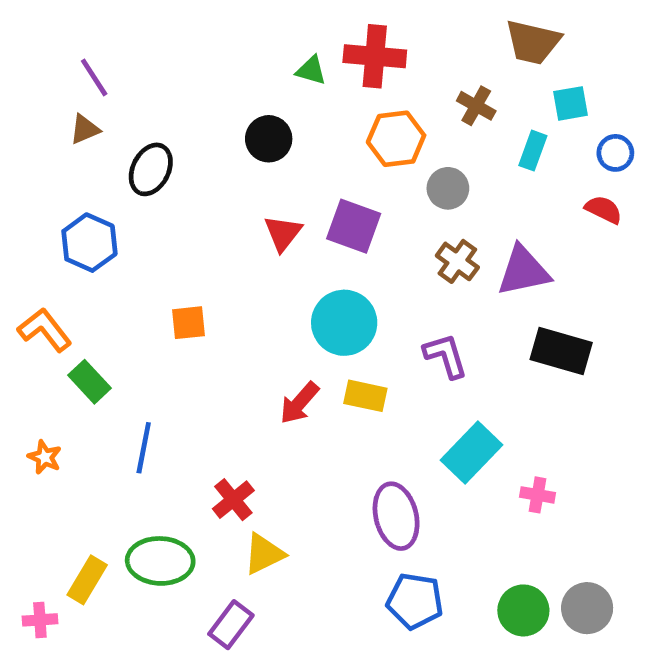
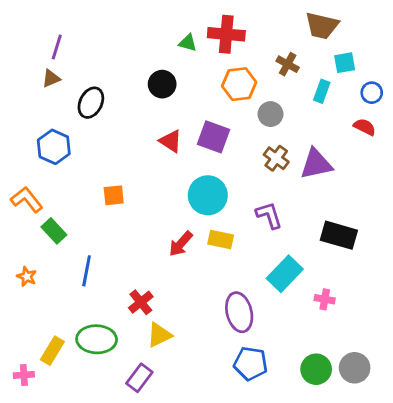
purple line: (94, 77) -> (57, 47), turned 50
red triangle: (283, 233) -> (171, 141), turned -35
black rectangle: (561, 351) -> (339, 235), moved

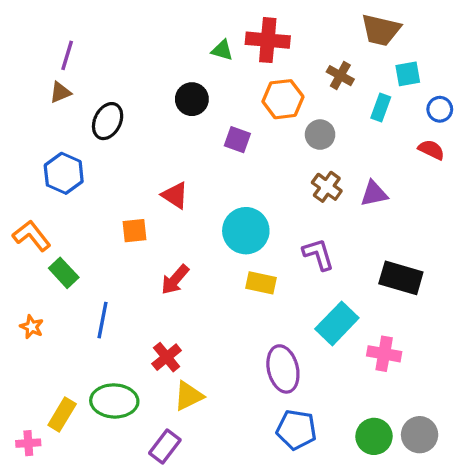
purple square: (213, 137) -> (237, 140), moved, size x0.7
red triangle: (171, 141) -> (175, 195), moved
purple triangle: (316, 164) -> (374, 194), size x0.7
red arrow: (181, 244) -> (175, 280), moved
pink cross: (325, 299) -> (384, 354), size x1.4

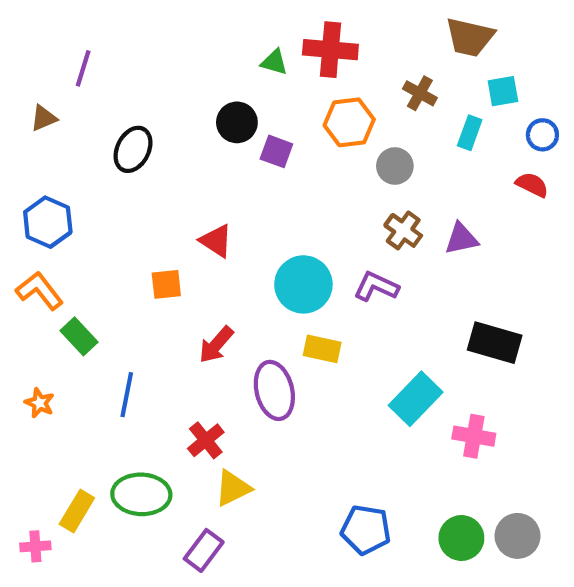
brown triangle: (60, 92) -> (44, 118), moved
purple square: (237, 140) -> (276, 151), moved
blue hexagon: (64, 173) -> (48, 222), moved
purple L-shape: (318, 254) -> (376, 287), moved, turned -48
purple ellipse: (283, 369) -> (274, 390), moved

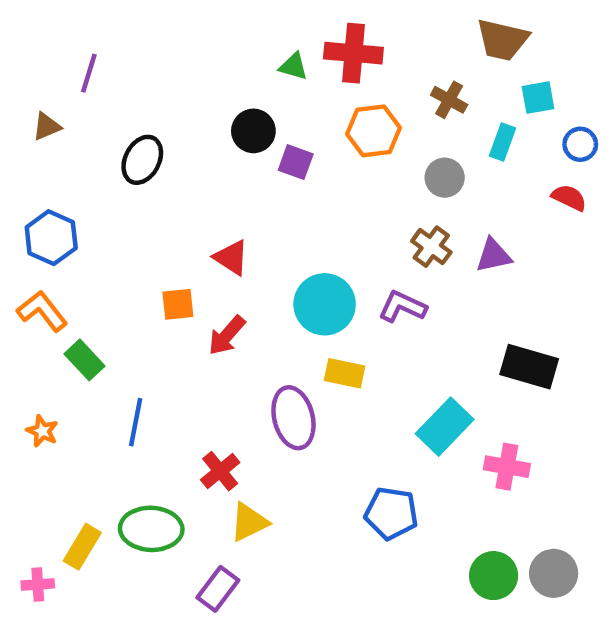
gray circle: (395, 166) -> (445, 178), moved
red arrow: (216, 345) -> (227, 335), moved
blue pentagon: (366, 530) -> (391, 513), moved

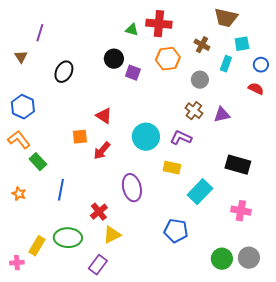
brown triangle: (47, 126) -> (21, 57), turned -40
yellow rectangle: (345, 373) -> (172, 168), moved
pink cross: (507, 467) -> (241, 211), moved

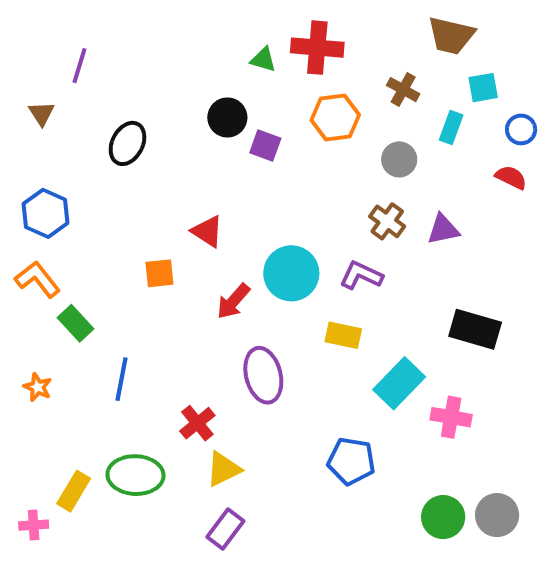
red arrow: (102, 151) -> (233, 301), moved
pink cross: (241, 211) -> (451, 417), moved
purple rectangle: (98, 265) -> (225, 529), moved

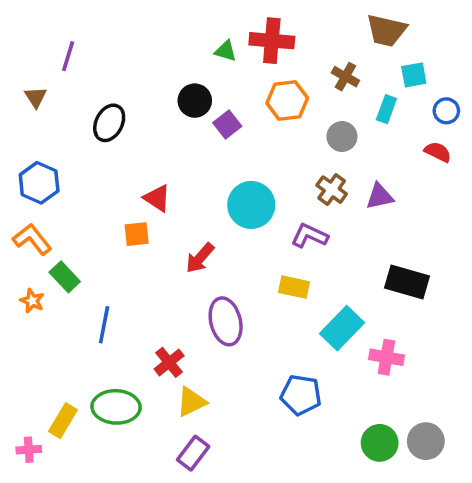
purple square: (265, 145) -> (227, 125), turned 32
red triangle: (207, 231) -> (157, 198), moved
cyan circle: (291, 273) -> (251, 205), moved
orange star: (38, 387) -> (32, 301), moved

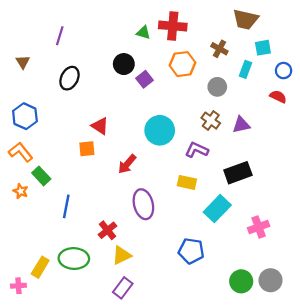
purple line: (68, 56) -> (60, 36), moved
black rectangle: (407, 282) -> (238, 173), moved, turned -36
pink cross: (386, 357) -> (259, 227), moved, turned -30

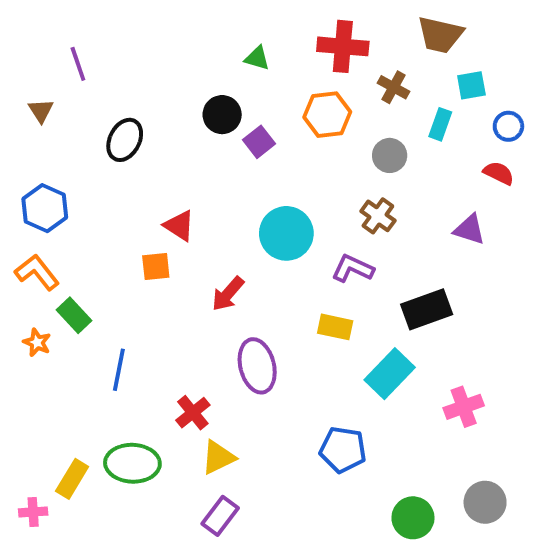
red cross: (173, 26) -> (343, 46), moved
purple line: (60, 36) -> (78, 64), moved, turned -36
purple triangle: (241, 125) -> (469, 230), moved, turned 30
green circle: (241, 281) -> (413, 518), moved

